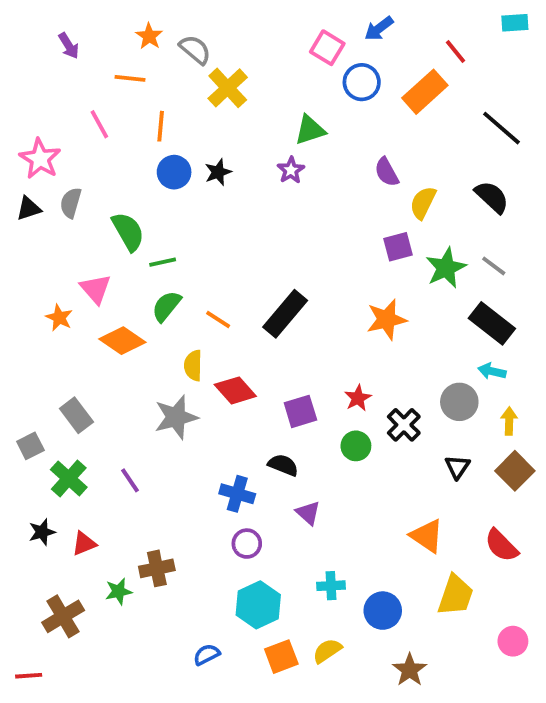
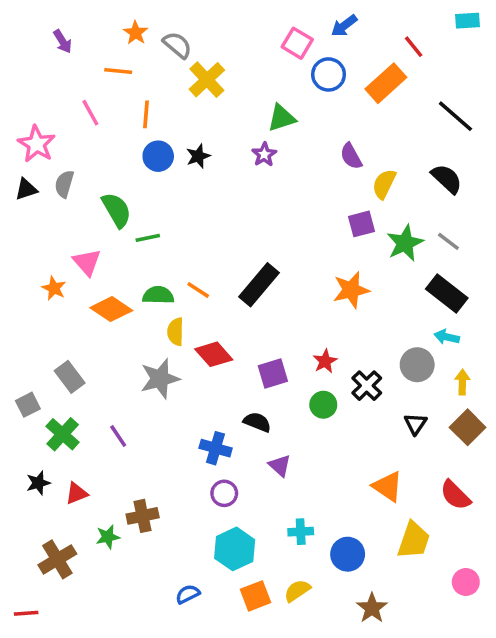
green semicircle: (166, 306) -> (158, 295), moved, turned 52

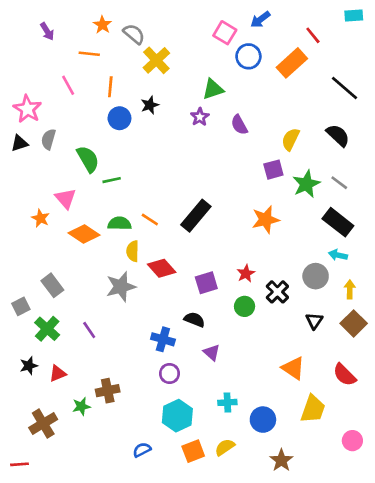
black star: (198, 156) -> (150, 105), moved
purple semicircle: (351, 156) -> (239, 125), moved

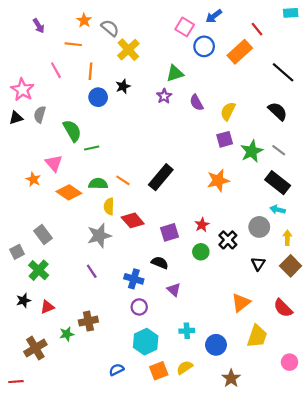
yellow semicircle: (291, 139) -> (228, 111), moved
purple line: (89, 330) -> (92, 271), moved
orange triangle: (293, 368) -> (241, 303), turned 48

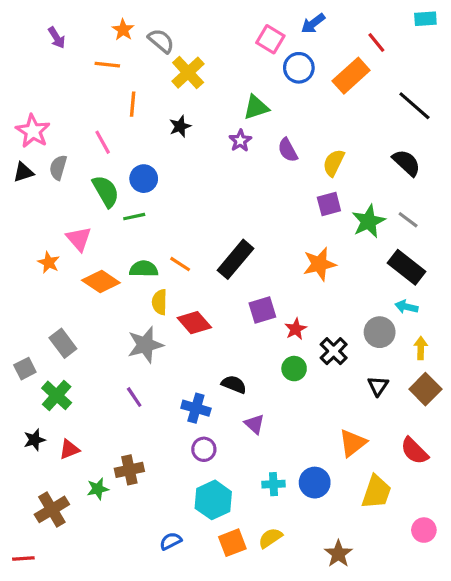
pink line: (56, 70) -> (103, 142), moved
blue circle: (98, 97) -> (144, 179), moved
purple square: (169, 232) -> (262, 310), moved
blue circle: (216, 345) -> (315, 483), moved

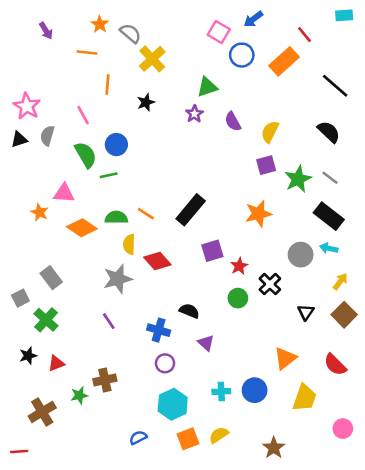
pink triangle: (79, 239) -> (64, 193), turned -45
gray circle: (380, 332) -> (301, 255), moved
yellow arrow: (421, 348) -> (340, 281), turned 36

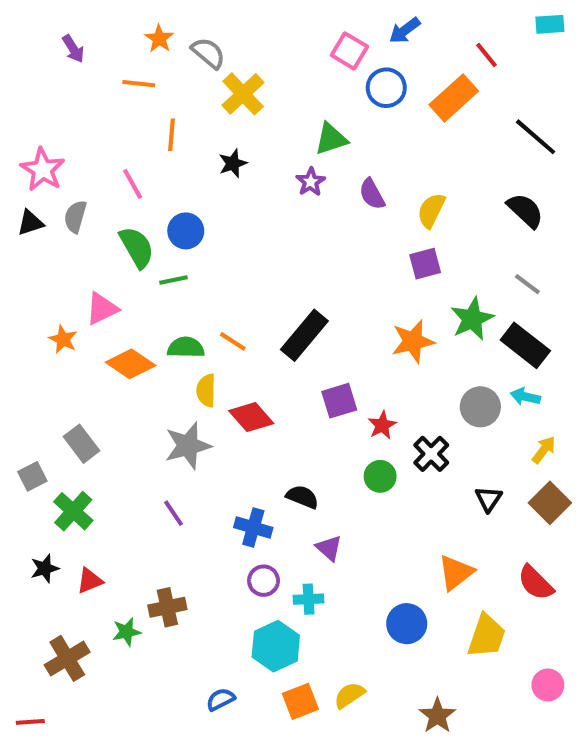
green star: (298, 179) -> (472, 319), moved
pink triangle: (64, 193) -> (102, 309), turned -30
cyan cross: (221, 391) -> (309, 599), moved

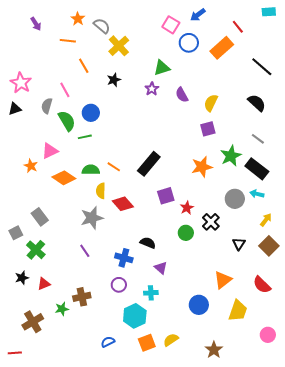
orange line: (171, 135) -> (84, 66), turned -35
gray semicircle: (75, 217) -> (47, 106), moved
purple circle: (264, 581) -> (119, 285), moved

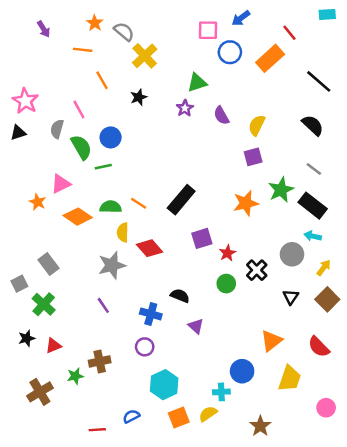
pink square: (171, 25) -> (208, 30), turned -30
gray circle: (235, 199) -> (292, 254), moved
cyan cross: (151, 293) -> (221, 392), moved
red line: (15, 353) -> (97, 430), moved

